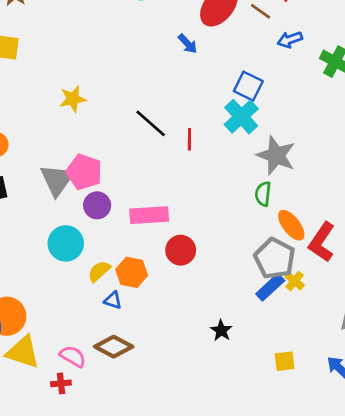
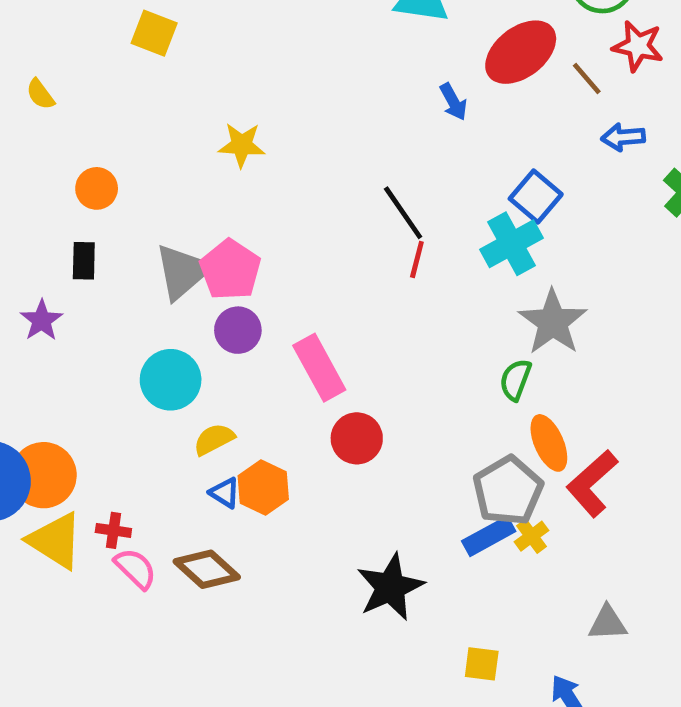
black line: (151, 123) -> (403, 213), moved
pink rectangle: (149, 215) -> (319, 368), turned 51
orange hexagon: (132, 272) -> (263, 488), moved
black star: (221, 330) -> (390, 587), size x1.8
red cross: (61, 383) -> (113, 530), moved

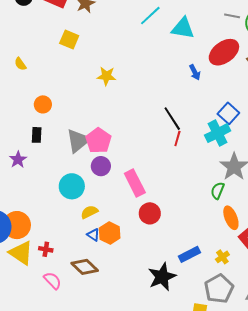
yellow star: (242, 145) -> (106, 76), moved
gray pentagon: (508, 491) -> (219, 289), moved
blue rectangle: (489, 536) -> (189, 254), moved
pink semicircle: (135, 569) -> (52, 281), moved

